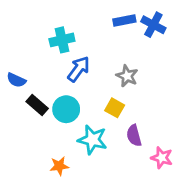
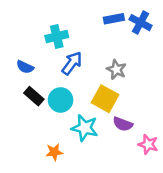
blue semicircle: (16, 80) -> (25, 67), moved
yellow square: (115, 108) -> (105, 99), size x1.5
purple semicircle: (134, 136) -> (123, 124), turned -54

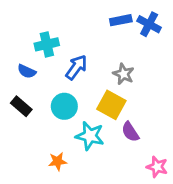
cyan cross: (57, 37) -> (47, 44), moved
black rectangle: (34, 96) -> (21, 106), moved
purple semicircle: (123, 124) -> (130, 132), turned 36
pink star: (148, 144) -> (157, 167), moved

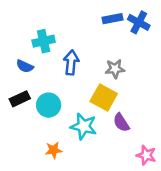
blue arrow: (76, 67) -> (71, 62), turned -30
gray star: (123, 74) -> (115, 69), turned -30
black rectangle: (21, 106) -> (20, 99), turned -66
cyan circle: (64, 106) -> (49, 105), moved

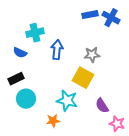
cyan circle: (49, 105) -> (26, 99), moved
purple semicircle: (121, 123) -> (102, 106), moved
orange star: (54, 150) -> (53, 121), moved

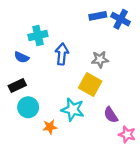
orange star: (53, 121) -> (50, 127), moved

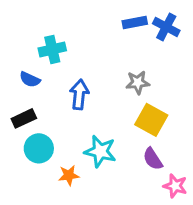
blue arrow: (62, 54) -> (79, 94), moved
yellow square: (90, 84) -> (151, 120), moved

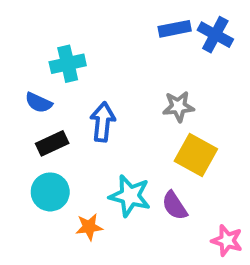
black rectangle: (24, 118) -> (52, 143), moved
purple semicircle: (153, 159) -> (175, 206), moved

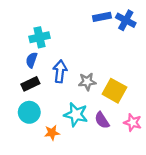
blue semicircle: (39, 103) -> (32, 60), moved, turned 84
gray star: (178, 106) -> (87, 82), moved
pink star: (227, 241) -> (133, 123), moved

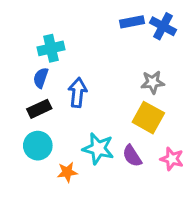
gray star: (87, 82) -> (153, 82), moved

